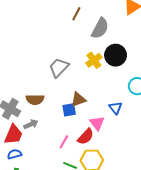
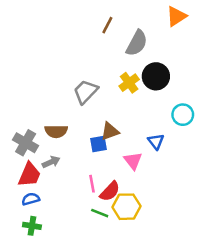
red semicircle: (86, 137) -> (110, 191), moved
pink line: (64, 142) -> (92, 184), turned -40

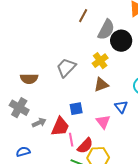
black circle: (156, 76) -> (121, 41), moved
brown semicircle: (56, 131) -> (29, 79), moved
brown triangle: (110, 131) -> (101, 85), moved
red trapezoid: (29, 175) -> (60, 127), moved

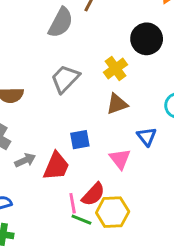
gray semicircle: (106, 30) -> (61, 23), moved
pink line: (71, 140) -> (73, 203), moved

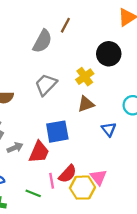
blue square: (80, 140) -> (57, 132), size x1.5
pink triangle: (120, 159) -> (98, 177), moved
green line: (81, 220) -> (33, 193), moved

